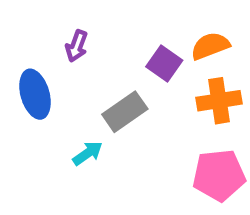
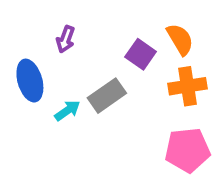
orange semicircle: (210, 46) -> (180, 39), turned 80
cyan arrow: (88, 153) -> (67, 111), moved

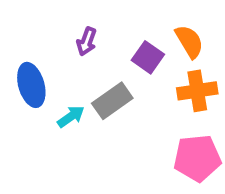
purple arrow: (66, 39) -> (87, 41), moved

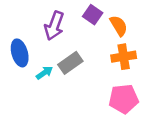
purple arrow: (87, 41) -> (54, 26), size x1.6
purple square: (148, 57) -> (93, 15), moved

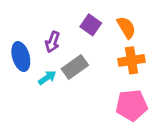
purple square: (93, 15) -> (91, 25), moved
purple arrow: (54, 26) -> (52, 42), moved, size x0.7

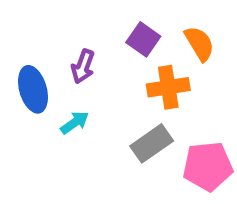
orange cross: (132, 60) -> (168, 87), moved
gray rectangle: (75, 67) -> (152, 143), moved

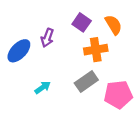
blue ellipse: (33, 89) -> (19, 51), turned 60
cyan arrow: (75, 123) -> (43, 87), moved

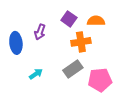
orange semicircle: (114, 25) -> (96, 21), turned -60
blue ellipse: (19, 51) -> (16, 43), turned -50

